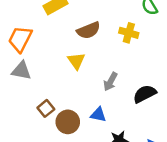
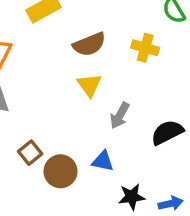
yellow triangle: (76, 61) -> (89, 85), moved

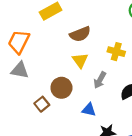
yellow cross: (145, 48) -> (116, 52), moved
brown circle: (61, 171) -> (61, 88), moved

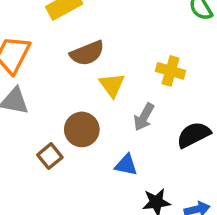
brown semicircle: (80, 34) -> (87, 53), moved

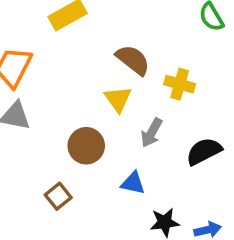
brown semicircle: (87, 53) -> (133, 60), moved, turned -120
brown square: (50, 156) -> (58, 196), moved

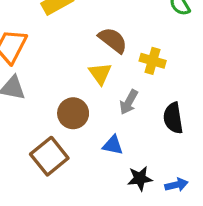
black semicircle: (204, 151) -> (173, 118), turned -72
brown square: (58, 196) -> (49, 156), size x1.6

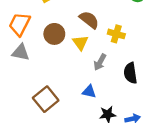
brown circle: (73, 113) -> (54, 34), moved

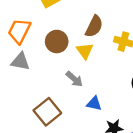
brown semicircle: (89, 20) -> (94, 26), turned 78
gray arrow: (100, 62) -> (74, 79), moved, turned -77

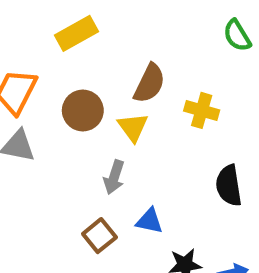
gray arrow: (74, 79) -> (114, 177), turned 66
brown square: (47, 112) -> (99, 236), moved, size x0.7

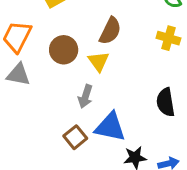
yellow cross: (202, 110) -> (168, 38), moved
blue triangle: (150, 221) -> (110, 127), size x1.6

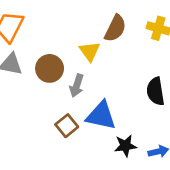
brown semicircle: (110, 31) -> (115, 28), moved
brown circle: (64, 50) -> (50, 68), moved

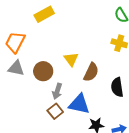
brown semicircle: (115, 28) -> (91, 72), moved
gray arrow: (77, 86) -> (57, 91), moved

